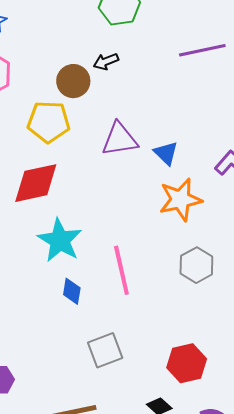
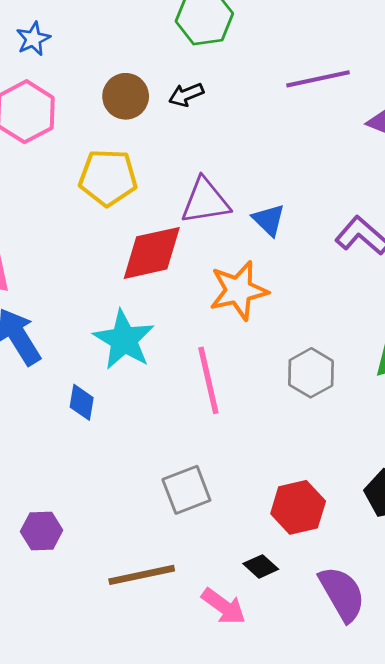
brown circle: (73, 81) -> (126, 96), moved
red diamond: (36, 183) -> (152, 253), moved
orange star: (180, 200) -> (239, 290), moved
blue diamond: (72, 291) -> (82, 402), moved

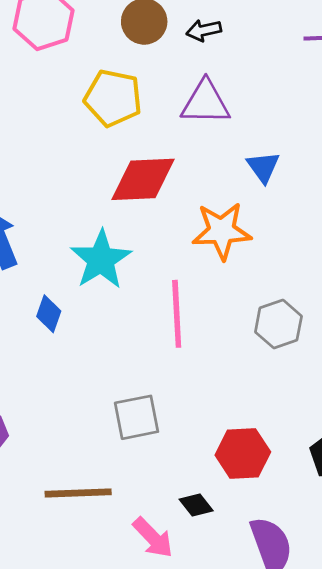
purple triangle: (205, 201) -> (205, 102), moved

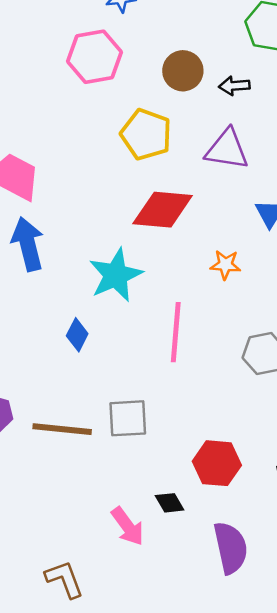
orange star: (222, 231) -> (225, 265), size x0.6
blue diamond: (49, 314) -> (77, 335), moved
brown line: (78, 493) -> (62, 429), moved

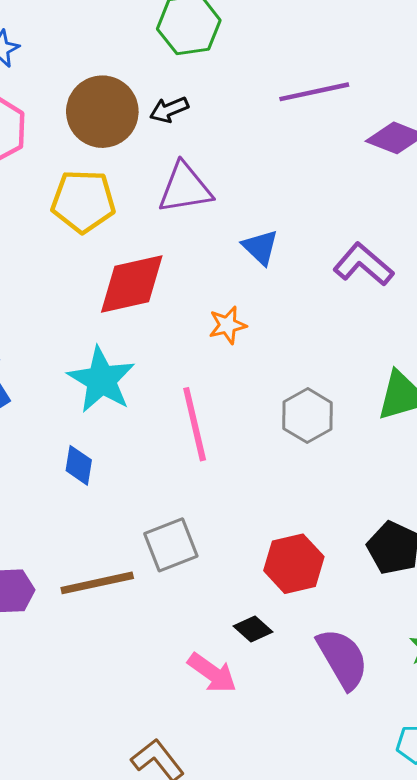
brown circle: (183, 71) -> (102, 112), size x1.4

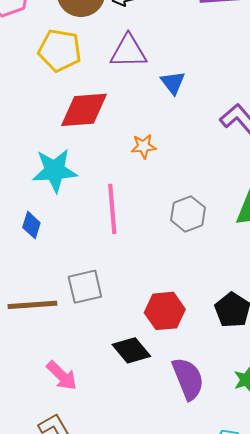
blue triangle: (260, 247) -> (173, 83), moved
cyan star: (101, 380) -> (55, 171), turned 30
black diamond: (253, 629) -> (131, 350), size x1.5
pink arrow: (212, 673) -> (62, 376), moved

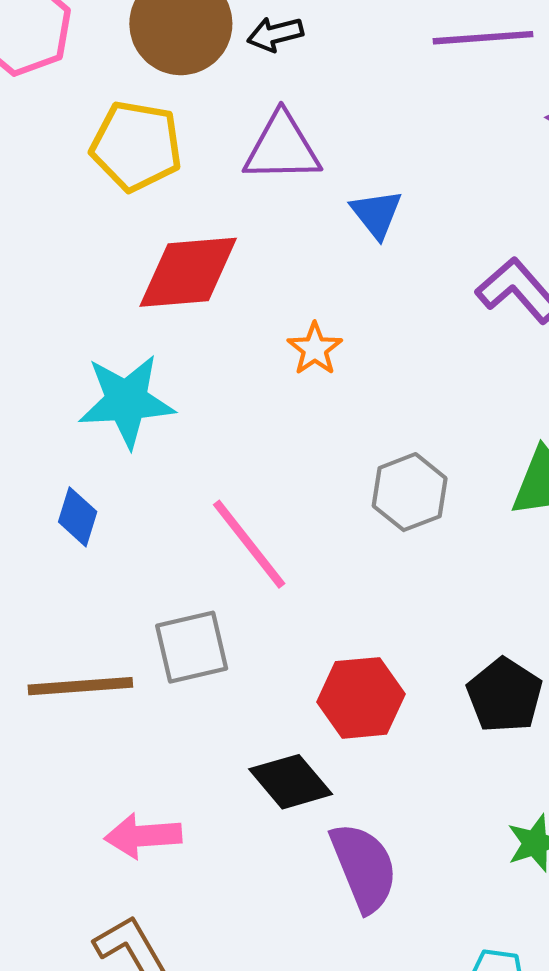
orange star: (144, 146) -> (315, 349), turned -30
pink line: (112, 209) -> (249, 544), moved, turned -33
pink arrow: (62, 376) -> (143, 836), turned 132
purple semicircle: (188, 379) -> (364, 867), moved

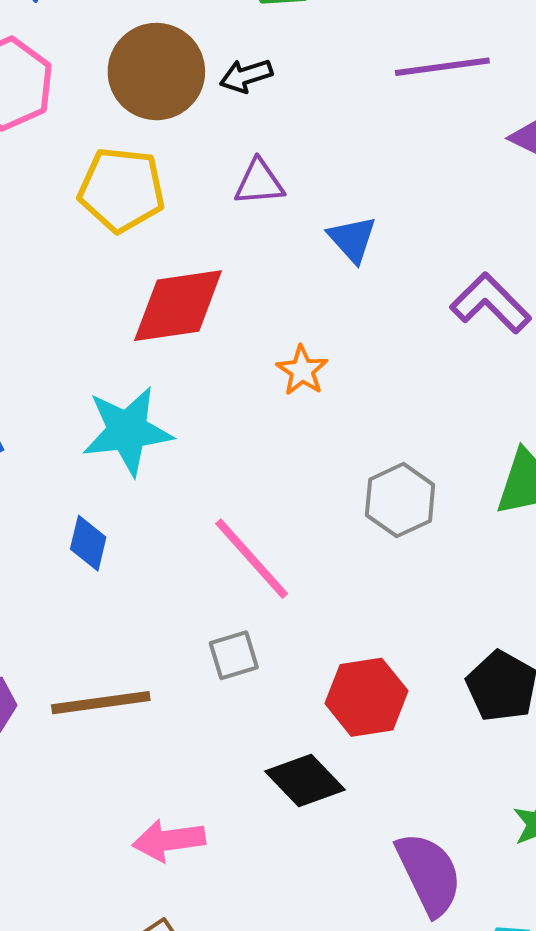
purple triangle: (282, 148) -> (259, 182), size x0.7
gray square: (192, 647) -> (234, 655), moved, size x0.7
purple semicircle: (364, 867) -> (429, 874), moved

